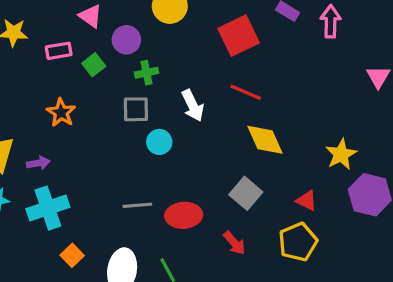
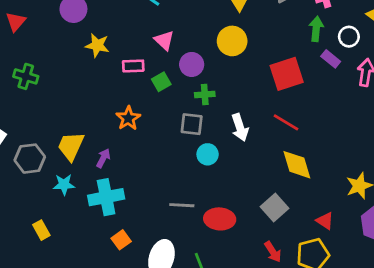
purple arrow: (38, 163) -> (103, 158), turned -60
red arrow: (234, 243) -> (273, 252), moved

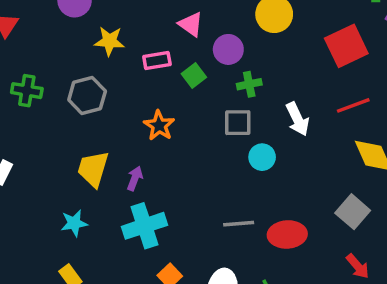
red line: (286, 122) -> (353, 105), turned -44
gray hexagon: (30, 159) -> (87, 96), moved
cyan star: (64, 185) -> (74, 223), moved

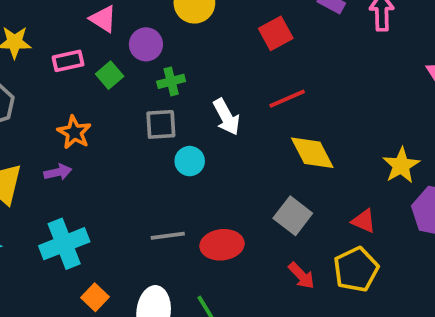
red square: (346, 46) -> (276, 33), size x0.7
purple arrow: (135, 178) -> (58, 172), moved, turned 60

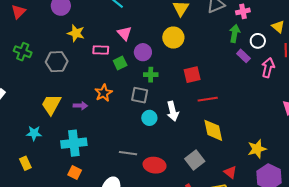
red square: (276, 33) -> (192, 75), moved
white arrow: (226, 117) -> (173, 111), moved
orange star: (74, 132) -> (104, 93), moved
orange square: (95, 297) -> (75, 173), moved, turned -32

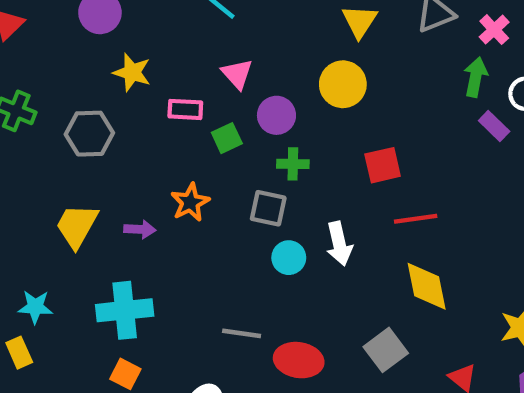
pink cross: (243, 11) -> (494, 30), turned -32
cyan star: (34, 133) -> (35, 307), moved

